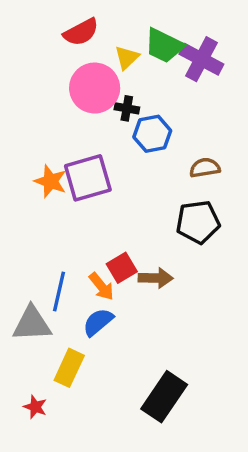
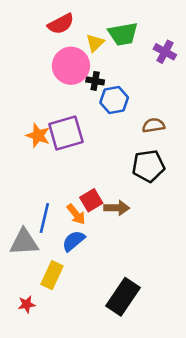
green trapezoid: (164, 46) -> (123, 34), turned -36
purple cross: (201, 59) -> (165, 52), moved, size x0.7
red star: (35, 407) -> (27, 304), turned -30

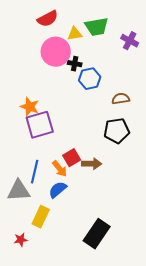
yellow triangle: (95, 43) -> (75, 34), turned 35
purple square: (66, 133) -> (40, 125), moved

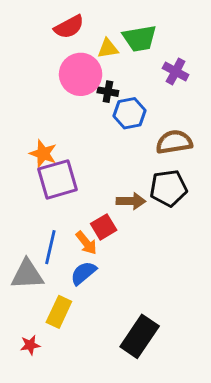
purple cross: (130, 41) -> (176, 71), moved
brown semicircle: (121, 99) -> (174, 142), size x1.4
brown arrow: (92, 164) -> (131, 201), moved

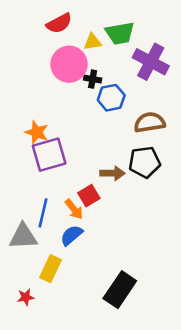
purple cross: (176, 71) -> (151, 62), size x1.6

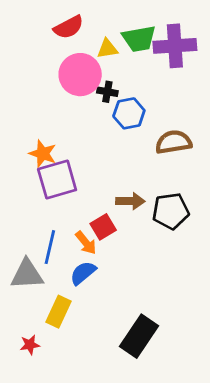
purple cross: (151, 62) -> (175, 46), moved, turned -32
black pentagon: (145, 162) -> (171, 211), moved

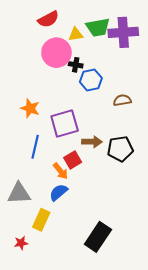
brown semicircle: (173, 142) -> (122, 100), size x0.7
purple square: (57, 179) -> (65, 124), moved
blue line: (50, 247) -> (35, 147), moved

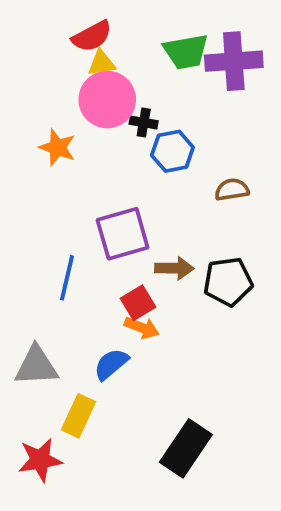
yellow triangle: (76, 34) -> (102, 63), moved
orange star: (30, 108) -> (57, 147), moved
orange arrow: (60, 171) -> (142, 328), moved, turned -30
red star: (21, 243) -> (40, 460), size x1.6

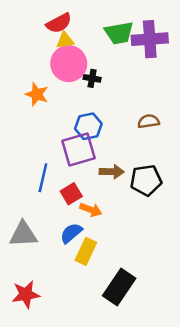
blue hexagon: (172, 151) -> (88, 126), moved
red square: (138, 303) -> (71, 194), moved
yellow rectangle: (78, 416) -> (86, 251), moved

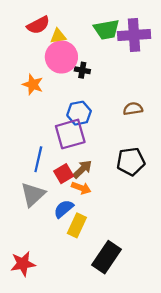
red semicircle: (59, 23) -> (38, 25), moved
brown arrow: (112, 172) -> (82, 169), moved, turned -45
gray triangle: (23, 234) -> (33, 195), moved, turned -40

